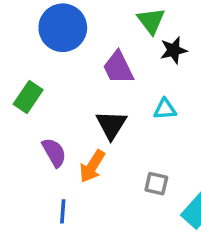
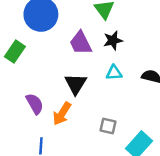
black star: (174, 50) -> (113, 40), moved
green rectangle: (28, 97) -> (15, 52), moved

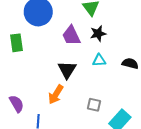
green rectangle: (15, 52) -> (17, 43), turned -42
purple semicircle: (35, 104) -> (17, 104), moved

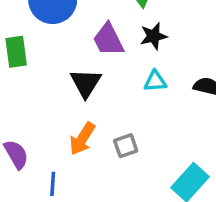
black triangle: (67, 70) -> (86, 83), moved
gray square: (94, 105) -> (126, 146), moved, turned -32

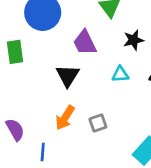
black star: (154, 36) -> (133, 40), moved

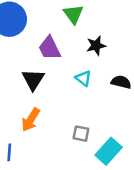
cyan triangle: (120, 74) -> (83, 78), turned 42
gray square: (98, 123) -> (81, 134), moved, turned 30

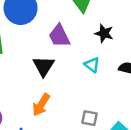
black star: (96, 46) -> (104, 33), turned 30

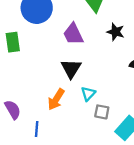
cyan triangle: (92, 65) -> (88, 94), moved, turned 35
black triangle: (44, 66) -> (71, 68), moved

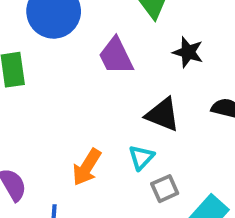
black triangle: (71, 68) -> (163, 115), moved, turned -40
gray square: (102, 112) -> (165, 189), turned -35

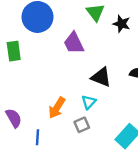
black star: (188, 52) -> (122, 24), moved
gray square: (165, 189) -> (82, 125), moved

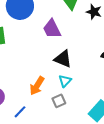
black triangle: (101, 77) -> (63, 59), moved
blue line: (38, 137) -> (20, 112), turned 40

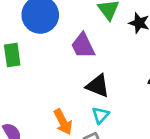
orange arrow: (37, 86) -> (63, 122), turned -60

